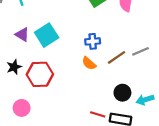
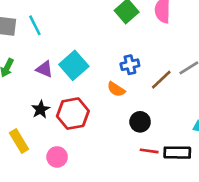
orange semicircle: (89, 63) -> (116, 89), moved
black circle: (122, 93) -> (140, 122), moved

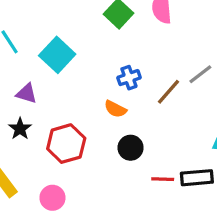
cyan square: (74, 65) -> (57, 55), moved
black star: (41, 109) -> (20, 129), moved
black circle: (140, 122) -> (131, 148), moved

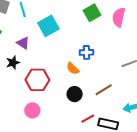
brown line: (169, 92) -> (104, 90), moved
red line: (163, 179) -> (88, 119), turned -48
pink circle: (52, 198) -> (32, 110), moved

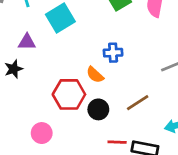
purple triangle: (23, 43) -> (27, 42), turned -32
red hexagon: (37, 80) -> (69, 94), moved
red line: (88, 119) -> (117, 142), turned 32

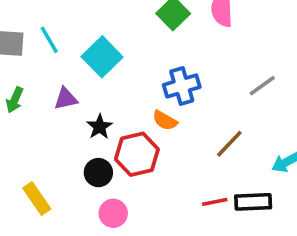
blue cross: (113, 53) -> (182, 86), size x1.4
black star: (14, 69) -> (100, 127), moved
black circle: (98, 109) -> (98, 173), moved

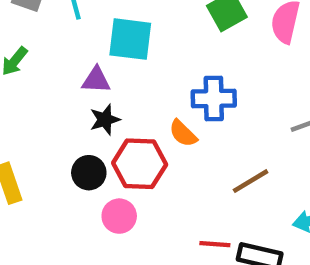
cyan square: (102, 57) -> (130, 39), turned 36
purple triangle: (66, 99) -> (96, 80), moved
pink circle: (113, 213) -> (119, 216), moved

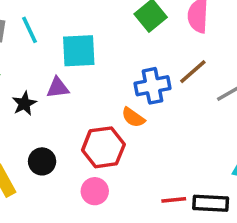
black star: (105, 120) -> (24, 104), moved
black circle: (89, 173) -> (42, 161), moved
brown line: (251, 181) -> (193, 72), moved

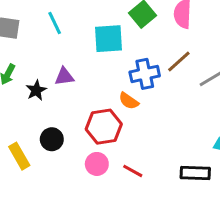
cyan line: (30, 30) -> (55, 23), moved
cyan square: (79, 51) -> (108, 39), moved
red line: (174, 200) -> (133, 171), moved, turned 36

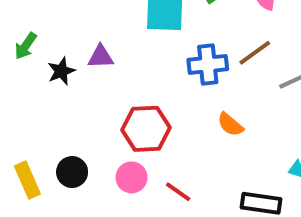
orange semicircle: (129, 101) -> (230, 124), moved
black circle: (52, 139) -> (72, 172), moved
yellow rectangle: (19, 156) -> (27, 180), moved

